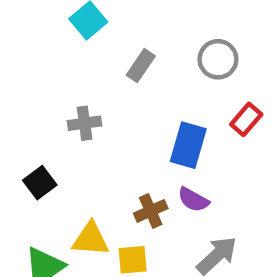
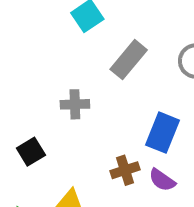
gray rectangle: (141, 66) -> (129, 60), size x1.4
brown cross: (151, 211) -> (125, 170), moved

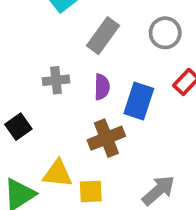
brown cross: (125, 170) -> (106, 138), size x1.4
purple semicircle: (162, 180) -> (102, 87), moved, turned -120

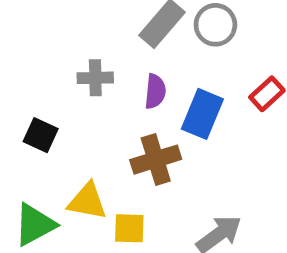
gray circle: (165, 33) -> (215, 25), moved
black square: (18, 127) -> (41, 135), turned -35

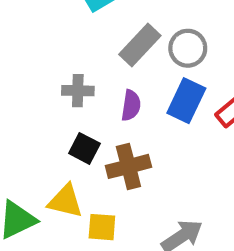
blue rectangle: (202, 114) -> (186, 101), moved
black square: (41, 135) -> (84, 148), moved

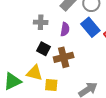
blue rectangle: (186, 101) -> (90, 27), turned -66

